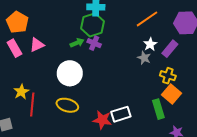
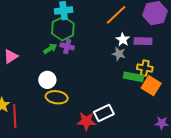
purple rectangle: (170, 49) -> (143, 41), turned 60
white circle: (70, 73) -> (47, 80), size x0.7
yellow ellipse: (67, 105) -> (57, 97), moved
green rectangle: (158, 109) -> (133, 77), moved, turned -54

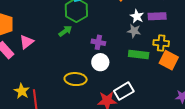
purple cross: (67, 46) -> (98, 42), moved
green rectangle: (133, 77) -> (139, 54), moved
white circle: (47, 80) -> (100, 62), moved

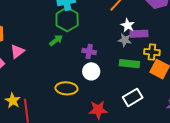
purple rectangle: (157, 16) -> (139, 34), moved
white rectangle: (124, 91) -> (133, 97), moved

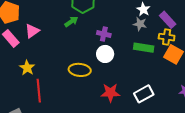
purple rectangle: (139, 34) -> (168, 20), moved, turned 48
white rectangle: (133, 97) -> (144, 94), moved
yellow star: (13, 101) -> (27, 68), moved

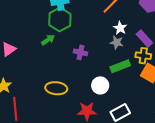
green rectangle: (144, 48) -> (120, 66), turned -30
white circle: (105, 54) -> (100, 85), moved

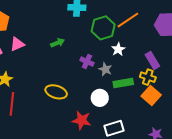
green hexagon: (60, 19) -> (103, 28), moved
white star: (120, 28) -> (118, 49), moved
gray star: (117, 42) -> (105, 69), moved

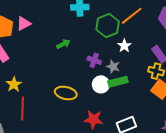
pink triangle: (17, 44) -> (24, 23), moved
green rectangle: (123, 83) -> (118, 82), moved
white circle: (100, 98) -> (101, 84), moved

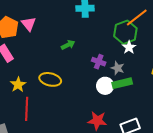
pink triangle: (24, 23) -> (29, 24), turned -42
green hexagon: (108, 26) -> (125, 32), moved
yellow ellipse: (66, 93) -> (50, 79), moved

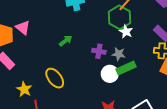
yellow ellipse: (50, 79) -> (55, 78), turned 50

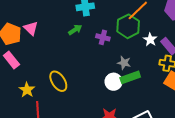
white star: (126, 32) -> (150, 40), moved
green arrow: (66, 41) -> (75, 30), moved
purple cross: (99, 51) -> (103, 37), moved

